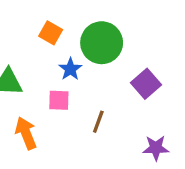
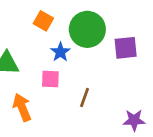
purple square: (146, 84) -> (126, 48), moved, turned 35

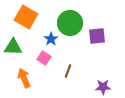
orange square: (43, 21) -> (26, 17), moved, size x1.6
pink square: (50, 79) -> (44, 58), turned 32

